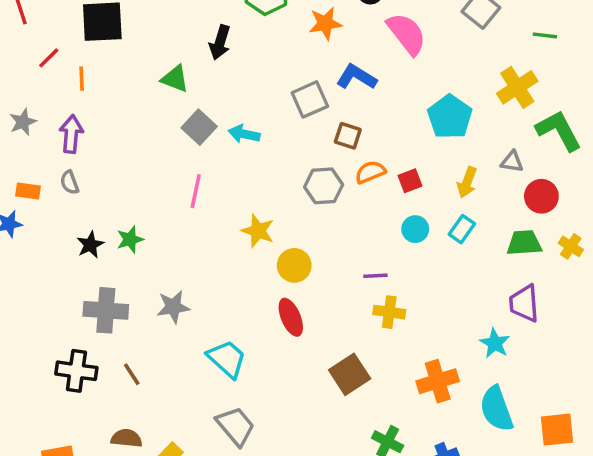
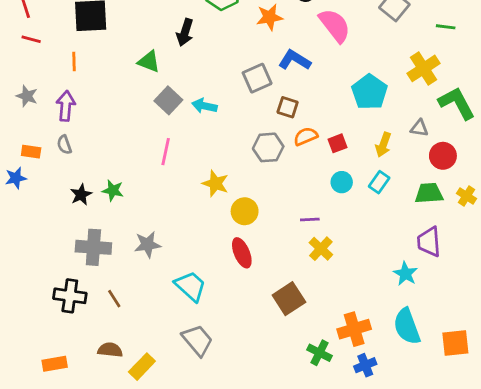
red line: (49, 58) -> (31, 39), moved, turned 60
gray star: (23, 122) -> (27, 96), turned -30
green star: (130, 239) -> (113, 190), turned 30
yellow cross: (389, 312) -> (321, 249), turned 35
orange cross: (438, 381) -> (354, 329), moved

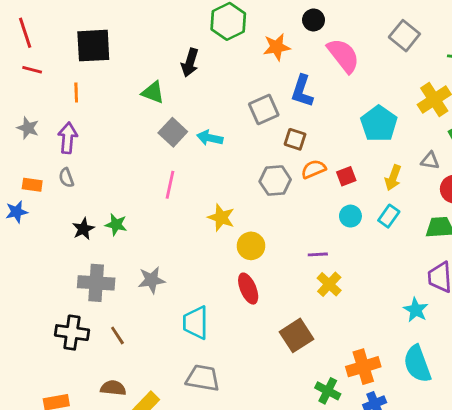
blue L-shape: (295, 60) -> (302, 91), turned -104
cyan trapezoid: (191, 286) -> (196, 323), turned -132
gray trapezoid: (197, 340) -> (203, 378), turned -40

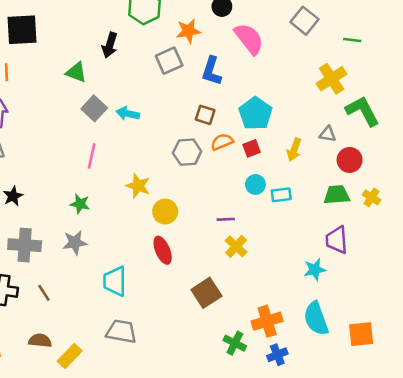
gray square: (264, 109) -> (169, 61), moved
cyan pentagon: (379, 124) -> (255, 114), moved
cyan rectangle: (389, 216) -> (281, 195), moved, turned 48
green star: (116, 225) -> (80, 204), moved
cyan star: (416, 310) -> (315, 270), turned 30

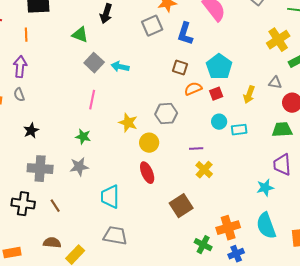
gray hexagon: (187, 152) -> (166, 114), moved

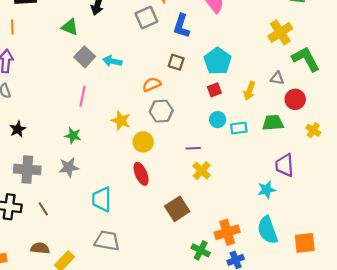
orange semicircle: (193, 89) -> (152, 84), moved
green trapezoid: (282, 130) -> (273, 123), moved

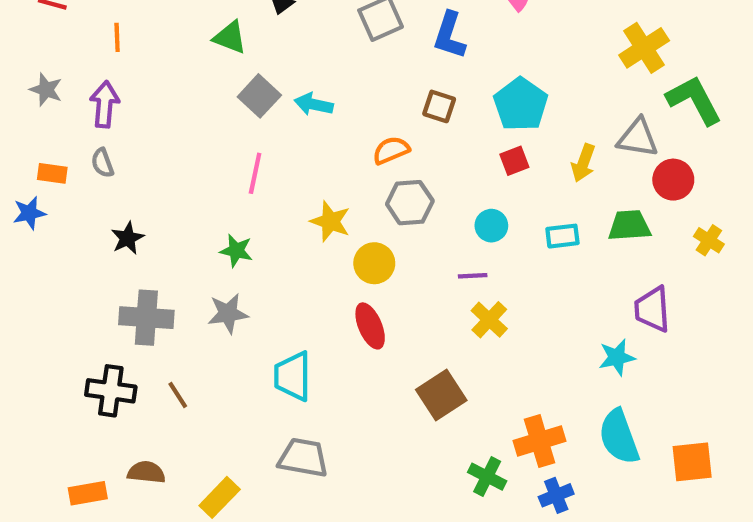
gray triangle: (277, 78) -> (638, 138), size x1.5
cyan circle: (218, 120) -> (491, 226), moved
brown semicircle: (40, 248) -> (146, 472), moved

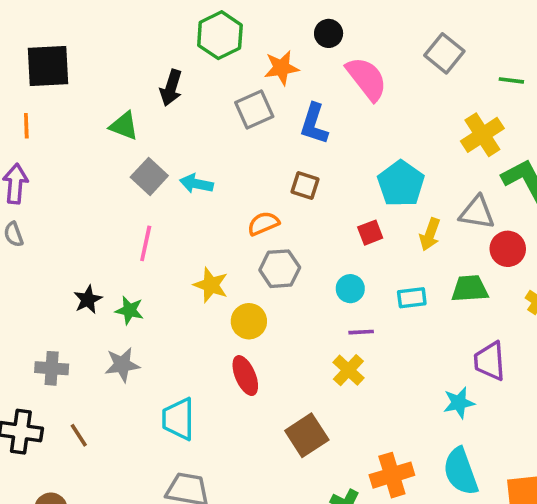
cyan pentagon: (521, 104) -> (401, 184), moved
black star: (128, 238) -> (88, 299), moved
purple line: (473, 276) -> (361, 332), moved
gray cross: (146, 318) -> (52, 368), size x0.7

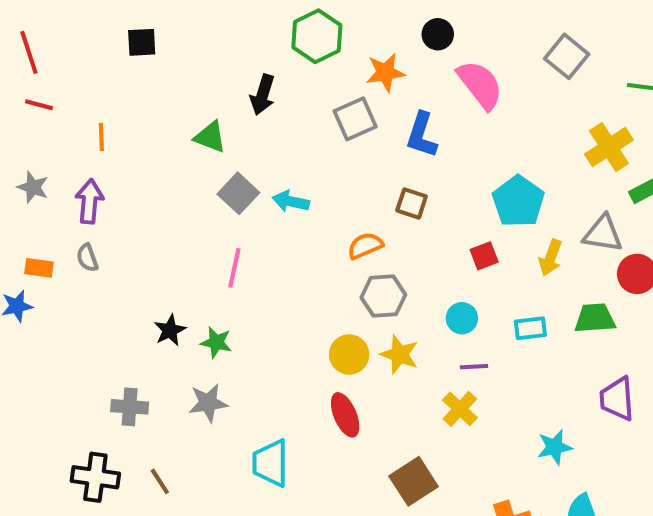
black square: (48, 66) -> (142, 42), moved, size x0.6
yellow star: (211, 285) -> (399, 354), moved
cyan star: (459, 403) -> (555, 447), moved

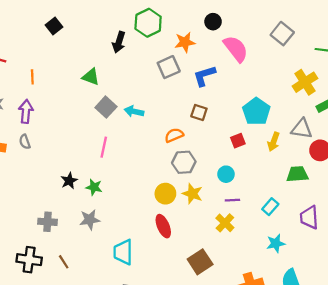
black square: (142, 42) -> (54, 26), turned -35
black arrow: (263, 95) -> (119, 42), moved
blue L-shape: (422, 135) -> (204, 76), turned 55
cyan rectangle: (530, 328) -> (270, 207), moved, turned -42

